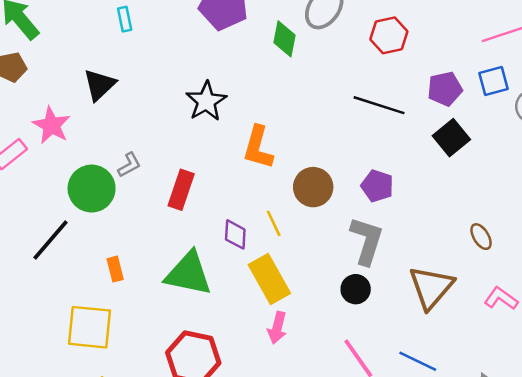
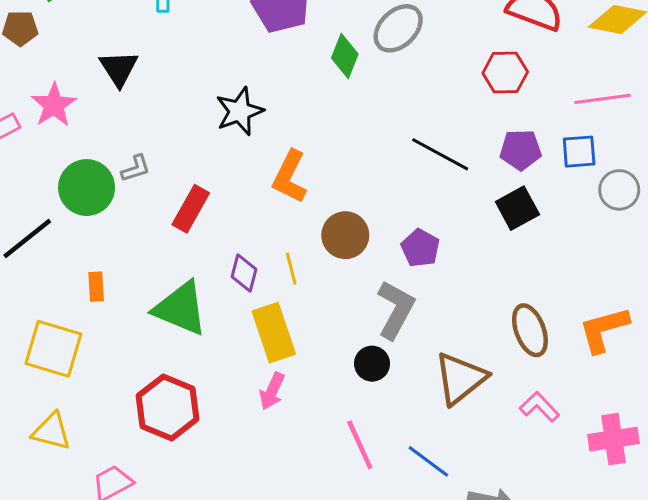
red hexagon: (389, 35) -> (505, 73), moved
black triangle: (99, 85) -> (119, 68), turned -30
brown ellipse: (481, 237) -> (530, 330), size x1.6

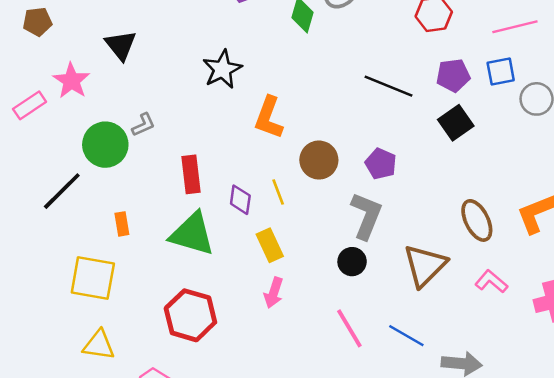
red rectangle: (191, 209) -> (191, 174), moved, turned -30
yellow rectangle: (274, 333) -> (270, 245), size x0.7

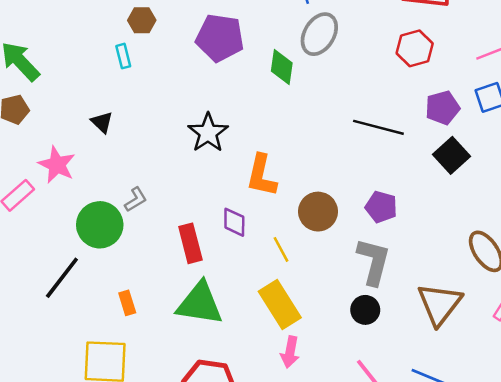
black triangle: (121, 45) -> (102, 122), size x0.7
purple diamond: (240, 200) -> (234, 222), moved
yellow rectangle: (270, 245) -> (280, 304), size x1.4

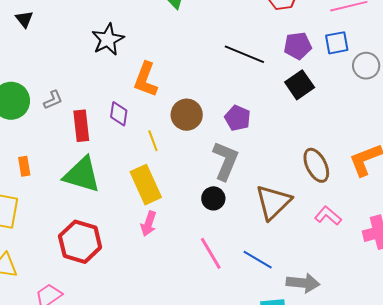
gray L-shape: (136, 200) -> (53, 100), moved

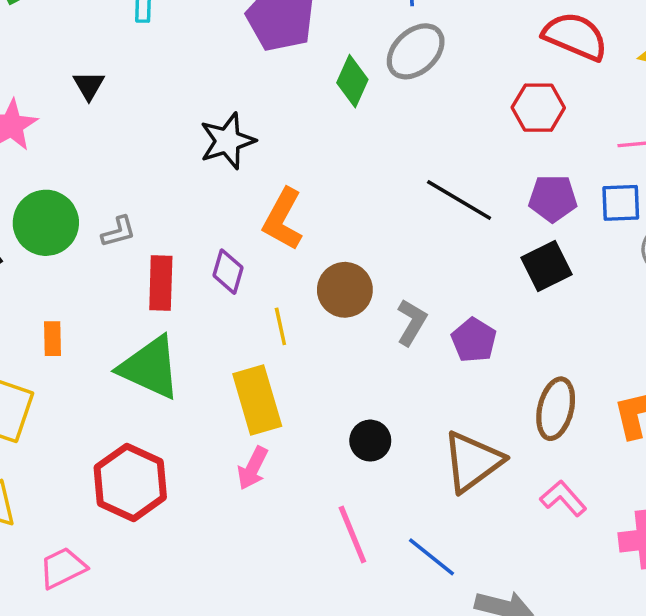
purple pentagon: (238, 118) -> (474, 340), moved
gray L-shape: (225, 161) -> (412, 322), moved, size x0.7
brown ellipse: (316, 165) -> (556, 409), turned 32

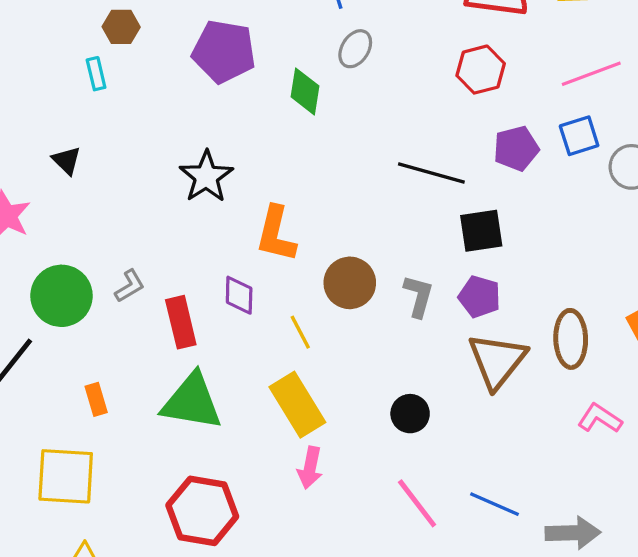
gray ellipse: (416, 51) -> (355, 49), size x0.7
black square: (547, 266) -> (481, 231), moved, turned 33
brown triangle: (473, 462) -> (497, 361), moved

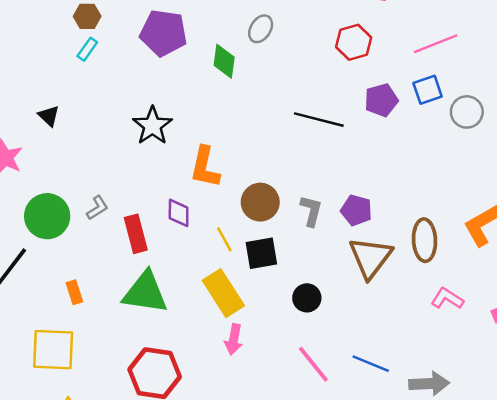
cyan rectangle: (96, 74) -> (87, 49), moved, turned 50
black square: (481, 231) -> (261, 253), moved

